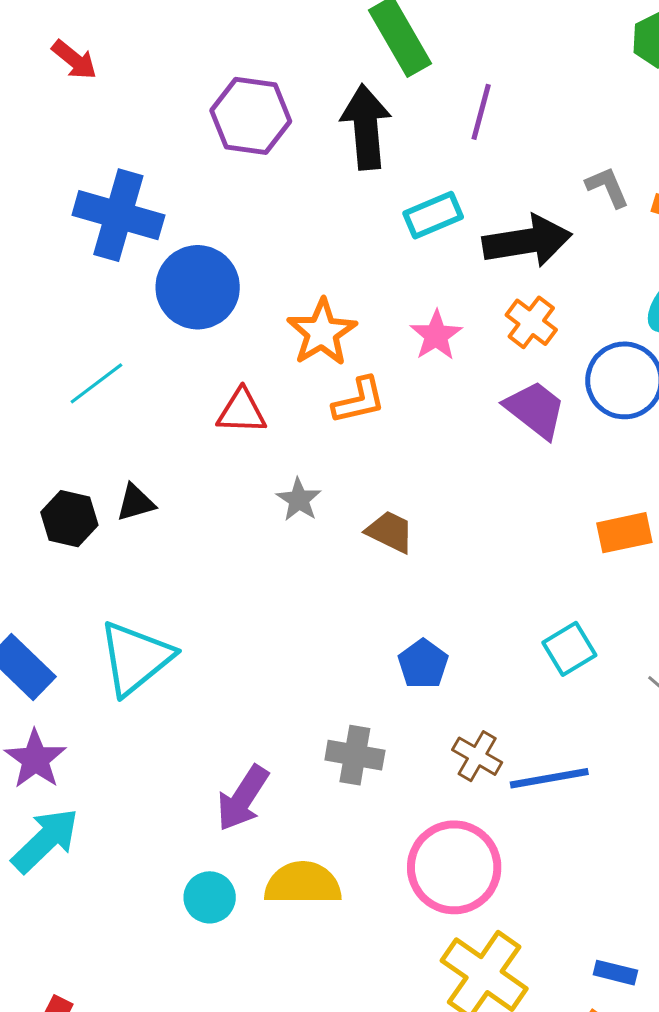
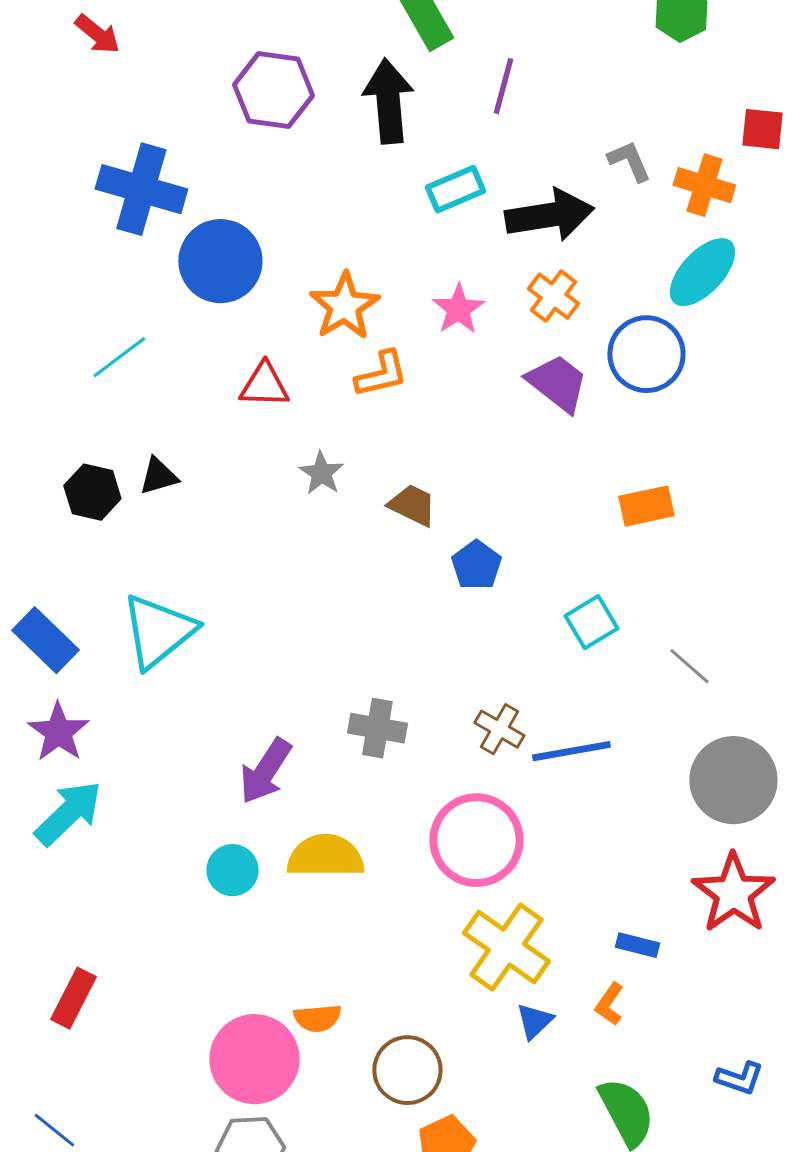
blue pentagon: (423, 664) -> (476, 565), moved

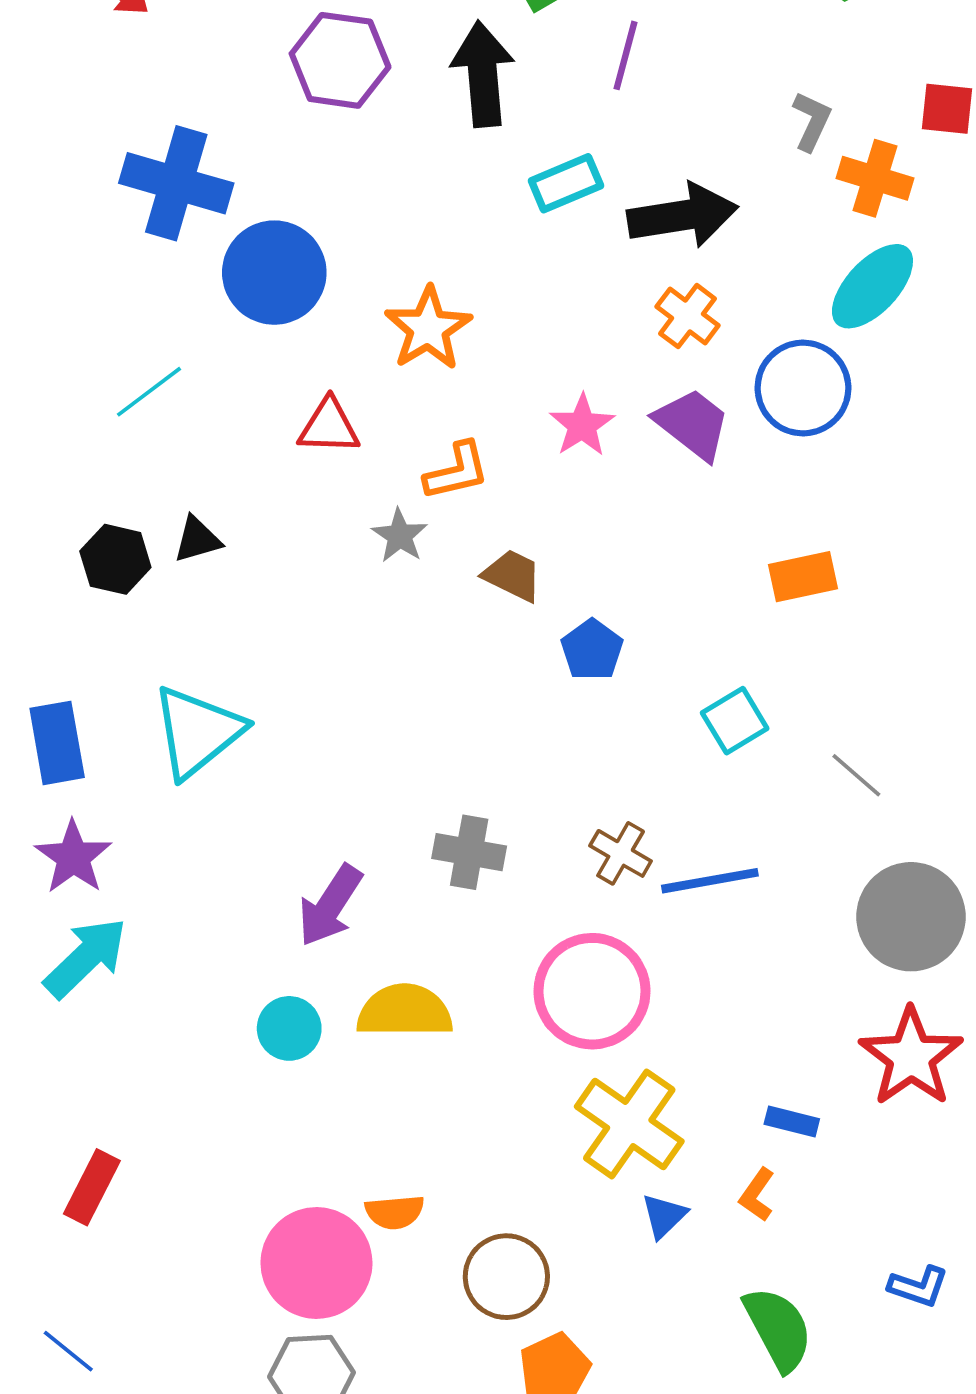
gray L-shape: (629, 161) -> (812, 121), moved, turned 48
pink star: (458, 309) -> (582, 425), moved
orange L-shape: (381, 374) -> (457, 471), moved
blue rectangle: (45, 640) -> (57, 743), turned 36

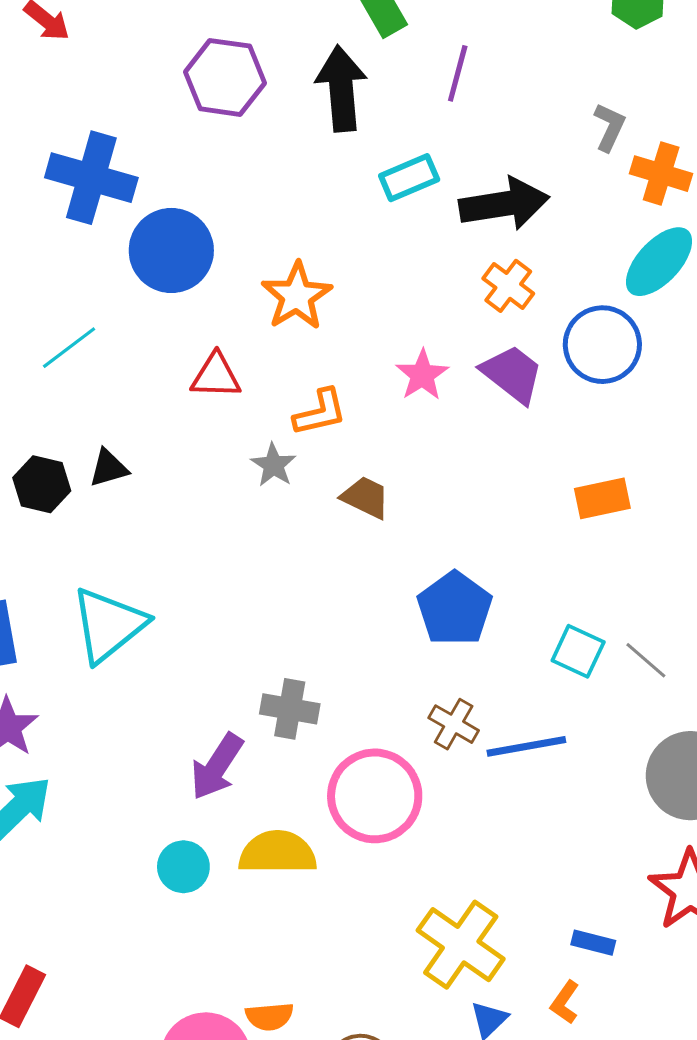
blue pentagon: (592, 650) -> (455, 609), moved, size x1.5
cyan square: (735, 721) -> (578, 651), moved, turned -34
gray cross: (469, 852) -> (290, 709), moved
pink circle: (592, 991) -> (375, 796), moved

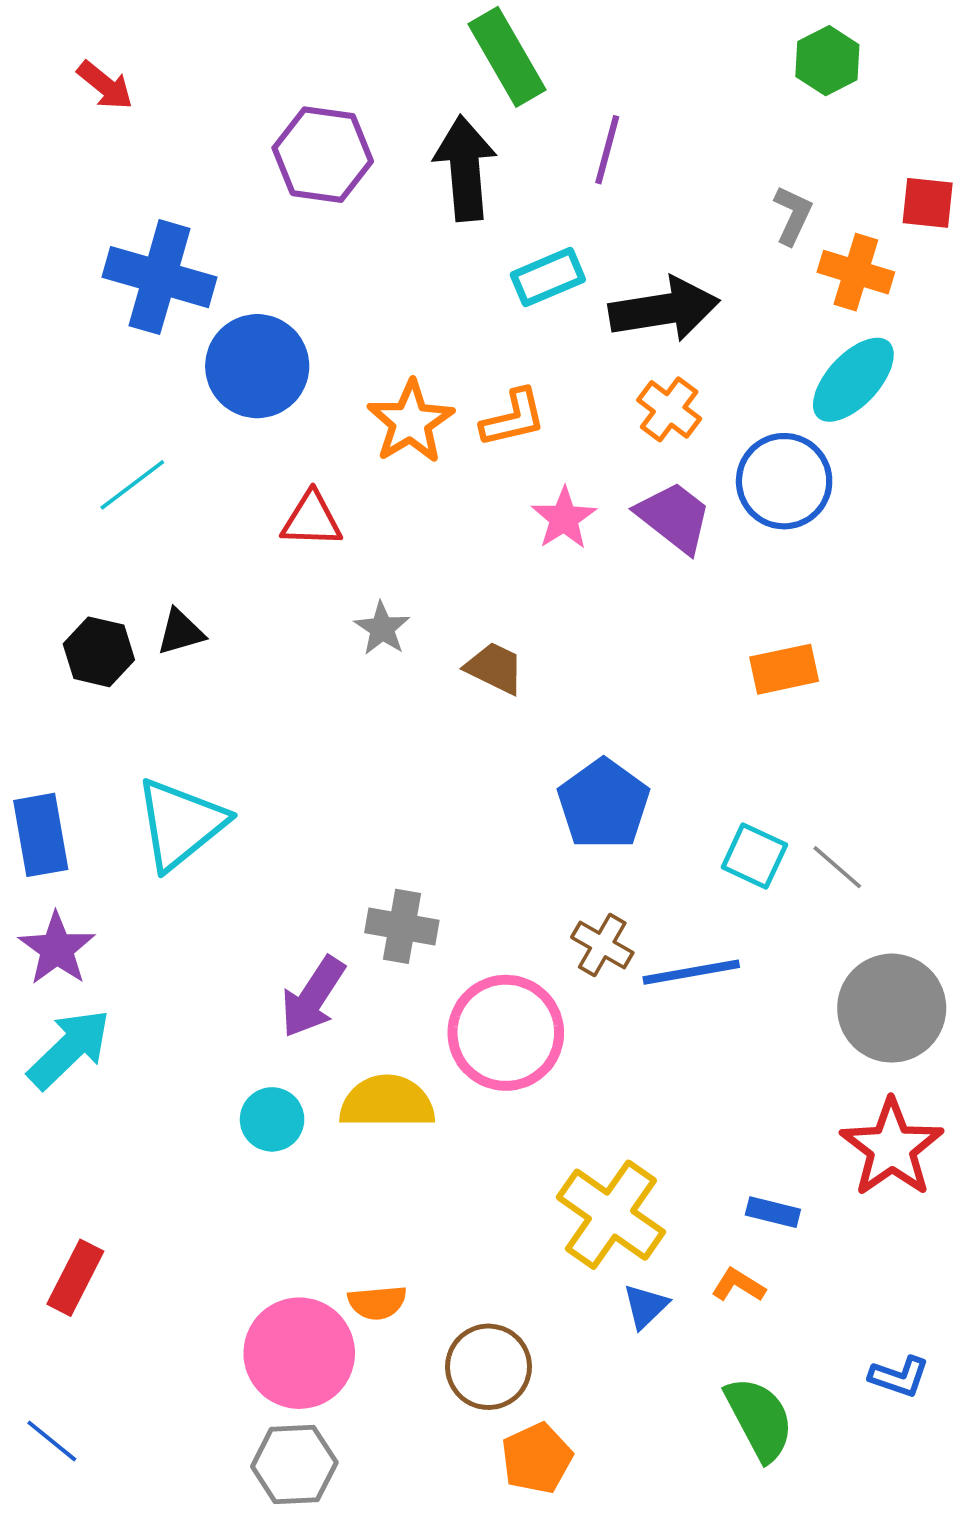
orange L-shape: (320, 412) -> (513, 418), moved
orange L-shape: (565, 1002) -> (738, 1285), turned 87

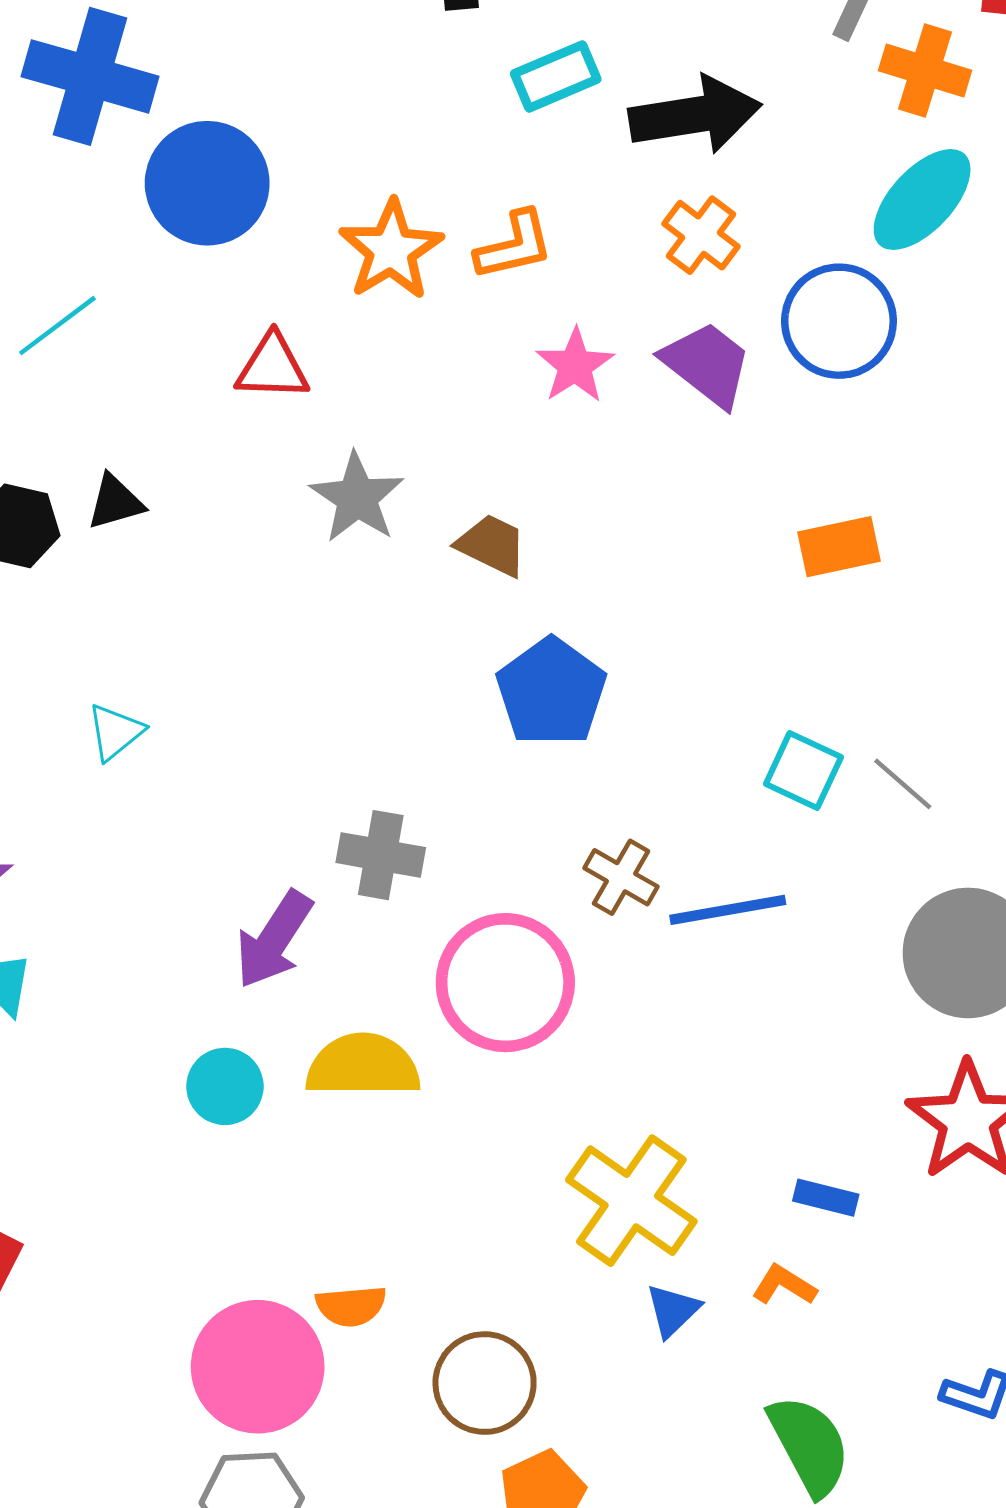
gray star: (382, 628) -> (357, 498), size x1.4
blue pentagon: (604, 804) -> (551, 692), moved
cyan triangle: (180, 824) -> (115, 732), size x0.5

